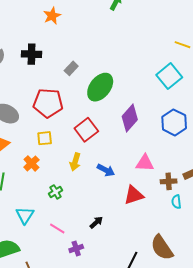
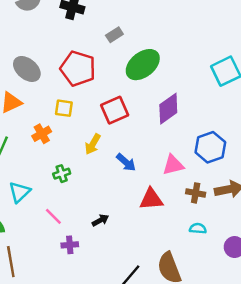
blue hexagon: (174, 122) -> (210, 147), moved
pink triangle: (145, 163) -> (173, 165), turned -30
cyan semicircle: (176, 202) -> (198, 228), moved, turned 88

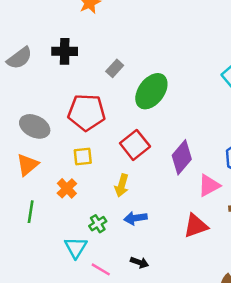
purple diamond: (168, 109) -> (182, 157), moved
blue arrow: (126, 162) -> (135, 218), moved, turned 145
cyan triangle: (20, 192) -> (76, 247), moved
black arrow: (100, 220) -> (139, 262), moved, turned 63

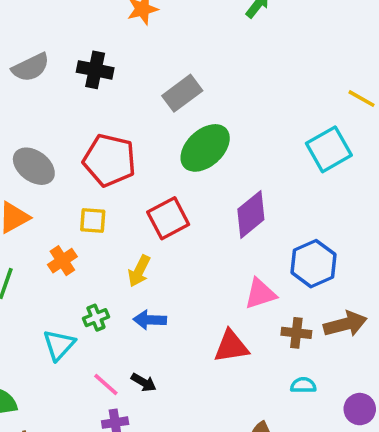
gray rectangle: (115, 68) -> (182, 93), moved, size x1.5
purple diamond: (182, 157) -> (251, 214), moved
pink line: (101, 269) -> (106, 384), moved

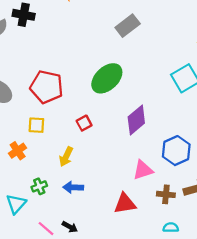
black cross: (95, 70) -> (24, 15), moved
gray rectangle: (182, 93) -> (128, 26), moved
red square: (168, 218) -> (84, 123), size x0.6

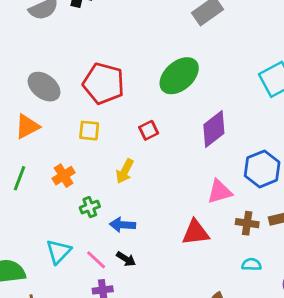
orange cross: (18, 151) -> (64, 176), moved
blue arrow: (73, 187) -> (123, 225), moved
cyan triangle: (16, 204) -> (59, 252), moved

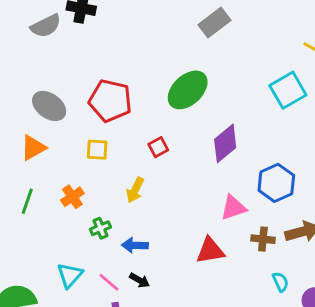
cyan semicircle: (251, 264) -> (280, 282), moved, turned 66

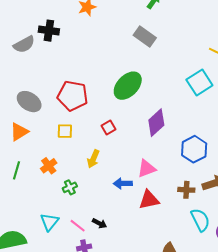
gray rectangle: (214, 22) -> (145, 36), turned 75
pink triangle: (233, 208) -> (147, 169), moved
blue arrow: (135, 245) -> (123, 183), moved
cyan semicircle: (280, 282) -> (200, 220), size x1.6

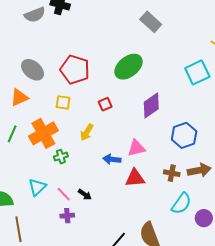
orange cross: (49, 166) -> (43, 133), size x1.8
cyan semicircle: (200, 220) -> (181, 203), turned 55

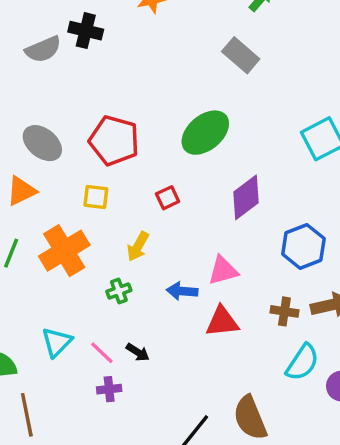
green cross: (61, 157) -> (119, 291), moved

